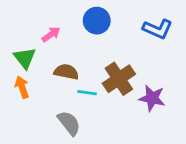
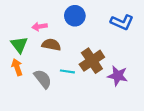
pink arrow: (51, 34) -> (40, 26), turned -152
brown semicircle: (66, 72) -> (51, 45), moved
gray semicircle: (69, 123) -> (43, 79), moved

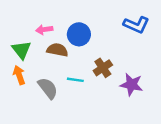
blue circle: (75, 16) -> (79, 34), moved
brown cross: (92, 61) -> (103, 68), size x0.7

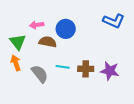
brown cross: (103, 68) -> (86, 69), moved, turned 35

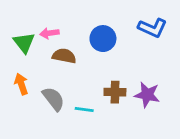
blue circle: (66, 29) -> (103, 39), moved
green triangle: (18, 42) -> (24, 43), moved
cyan line: (63, 67) -> (84, 109), moved

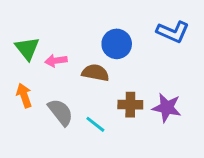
pink arrow: (49, 33) -> (56, 61), moved
brown semicircle: (64, 56) -> (95, 73), moved
cyan line: (84, 109) -> (95, 124), turned 30

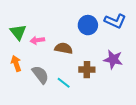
blue circle: (117, 44) -> (88, 25), moved
purple star: (167, 108) -> (113, 59), moved

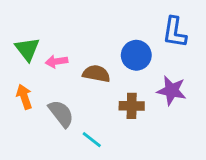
blue L-shape: (115, 21) -> (175, 32), turned 75
blue circle: (88, 25) -> (136, 55), moved
cyan line: (64, 83) -> (92, 140), moved

